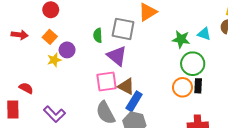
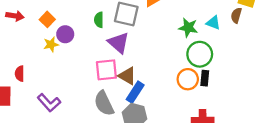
red semicircle: (26, 88) -> (20, 74), turned -120

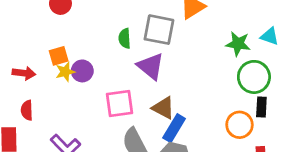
red arrow: (15, 16) -> (24, 73), moved
orange square: (47, 19) -> (59, 56), moved, turned 32
purple circle: (65, 34) -> (82, 71), moved
pink square: (106, 70) -> (119, 104), moved
orange circle: (188, 79) -> (239, 125), moved

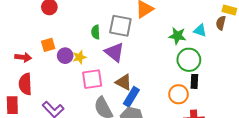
yellow star: (65, 72) -> (79, 57), moved
red semicircle: (27, 110) -> (25, 84), size x1.5

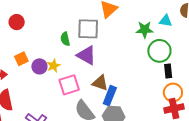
orange circle: (179, 94) -> (173, 92), moved

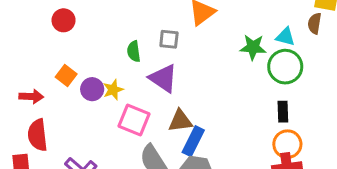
gray square: (88, 29) -> (169, 39), size x0.6
green circle: (159, 51) -> (285, 67), moved
orange square: (21, 59) -> (66, 75), turned -32
brown triangle: (100, 83) -> (180, 121), turned -30
pink square: (69, 85) -> (134, 120), turned 35

